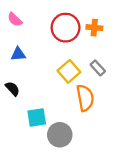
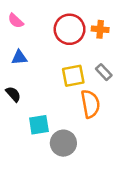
yellow square: (69, 71) -> (73, 76), turned 30

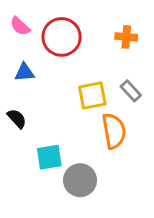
red circle: (70, 29) -> (62, 37), moved

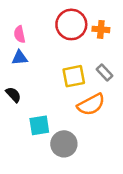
pink semicircle: (20, 26) -> (20, 34), moved, turned 35
red circle: (62, 37) -> (71, 24), moved
orange semicircle: (114, 131) -> (91, 105), turned 72

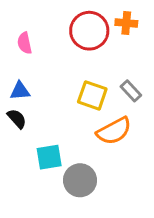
orange cross: (101, 29) -> (126, 23), moved
blue triangle: (20, 58) -> (20, 91), moved
yellow square: (74, 76) -> (92, 95), turned 30

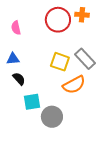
gray rectangle: (131, 91) -> (85, 59), size x1.5
black semicircle: (17, 119) -> (19, 79), moved

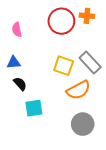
gray circle: (52, 117) -> (83, 124), moved

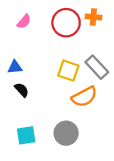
pink semicircle: (17, 30) -> (24, 22), moved, turned -128
cyan square: (34, 108) -> (26, 135), moved
gray circle: (83, 124) -> (66, 133), moved

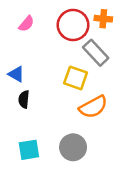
blue triangle: (15, 67) -> (16, 74), turned 35
gray rectangle: (97, 67) -> (96, 53), moved
black semicircle: (22, 90) -> (24, 99), turned -133

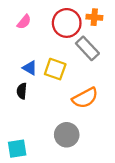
blue triangle: (16, 74) -> (30, 68), moved
yellow square: (76, 78) -> (55, 69), moved
cyan square: (29, 150) -> (17, 149), moved

